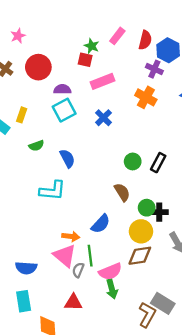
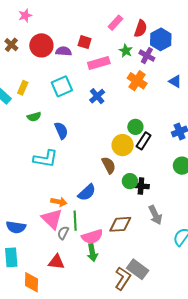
green star: (92, 46) -> (126, 51), moved
purple semicircle: (62, 89) -> (64, 51), moved
green circle: (133, 161) -> (135, 127), moved
yellow circle: (141, 231) -> (123, 145), moved

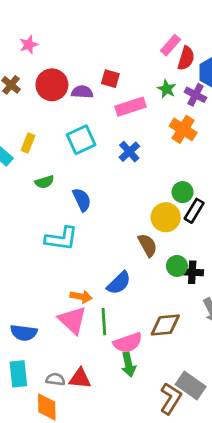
pink rectangle: (115, 23) -> (171, 45), moved
gray semicircle: (63, 233) -> (55, 379), moved, turned 72

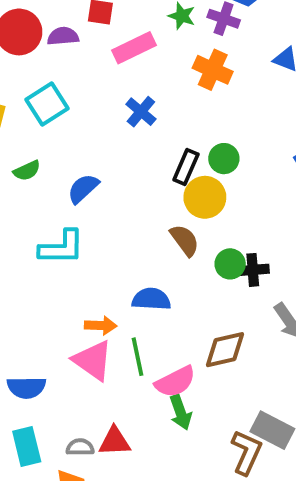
cyan square: (81, 140) -> (47, 104), moved
blue semicircle: (82, 200) -> (83, 189), turned -100
black rectangle: (194, 211) -> (186, 167), moved
blue semicircle: (119, 283) -> (151, 299), turned -125

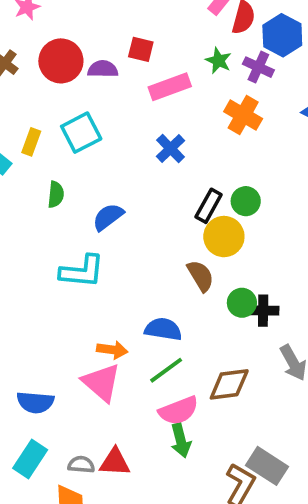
green semicircle: (27, 171) -> (56, 194), turned -65
green line: (137, 357) -> (166, 370), moved, turned 60
cyan rectangle: (27, 447) -> (30, 459), turned 42

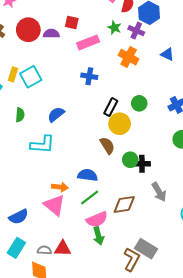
cyan square: (81, 133) -> (31, 77), moved
blue cross: (171, 149) -> (89, 76), turned -35
green semicircle: (56, 194) -> (20, 115), moved
green circle: (246, 201) -> (139, 103), moved
blue semicircle: (35, 402) -> (19, 217), turned -30

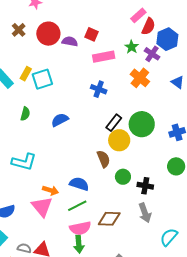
green circle: (139, 103) -> (142, 124), size x1.6
cyan L-shape: (42, 145) -> (24, 162), moved
black cross: (142, 164) -> (145, 186), moved

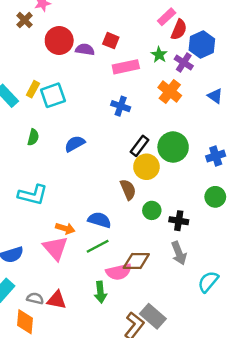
brown cross: (19, 30) -> (25, 20), moved
pink semicircle: (80, 228) -> (119, 272), moved

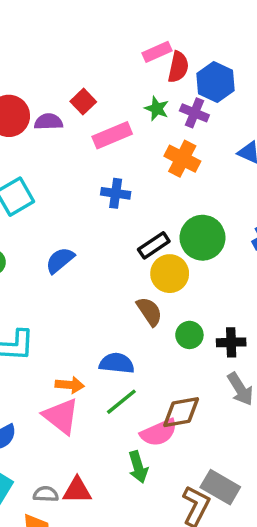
pink rectangle: (167, 17) -> (157, 52), turned 30
red square: (111, 41) -> (83, 102), turned 35
black rectangle: (140, 146) -> (154, 245), turned 30

